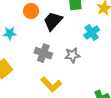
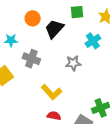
gray cross: (43, 53) -> (31, 59), moved

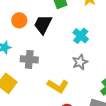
cyan cross: (93, 41) -> (81, 36), moved
gray star: (73, 63) -> (80, 62), moved

